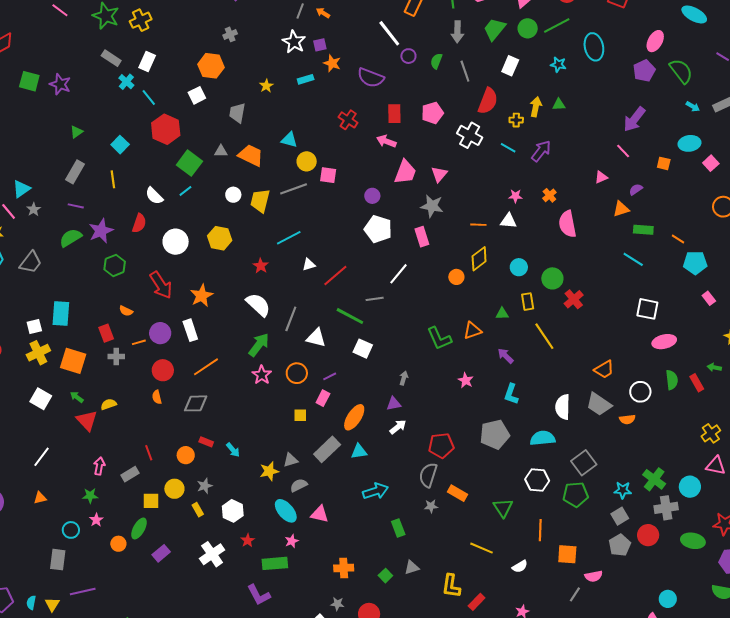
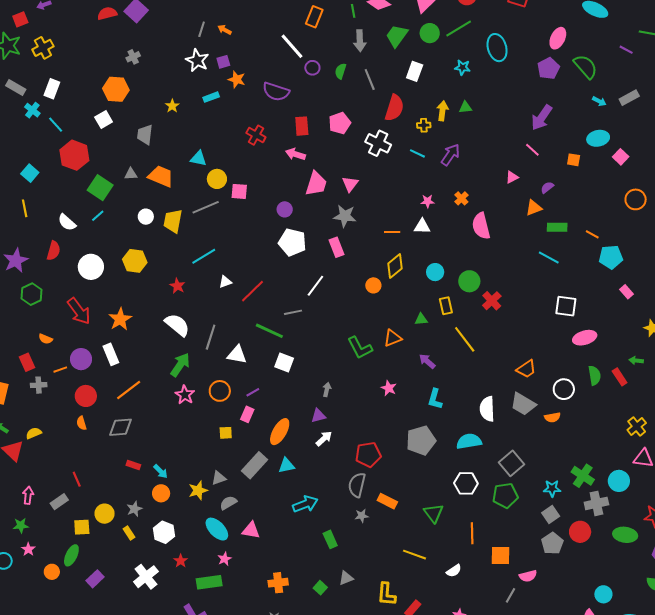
orange circle: (186, 455) -> (161, 493), moved

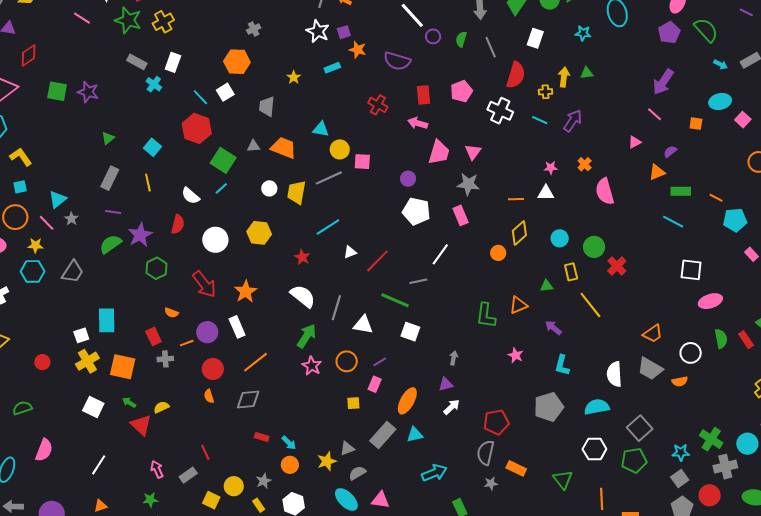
cyan line: (56, 125) -> (200, 97), moved
green L-shape: (360, 348) -> (486, 315), turned 36
pink arrow: (28, 495) -> (157, 469), turned -30
yellow square: (82, 527) -> (211, 500), turned 30

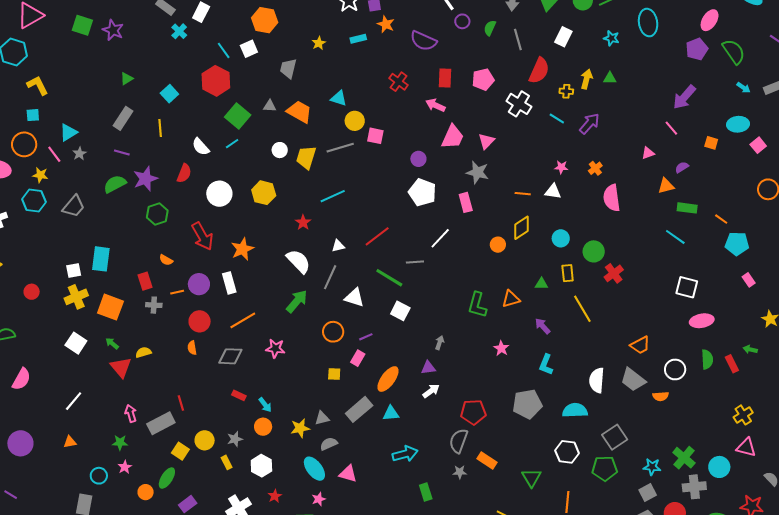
white triangle: (350, 252) -> (338, 246), moved
pink star: (312, 366) -> (275, 348), moved, turned -30
gray rectangle: (188, 475) -> (161, 423), size x1.5

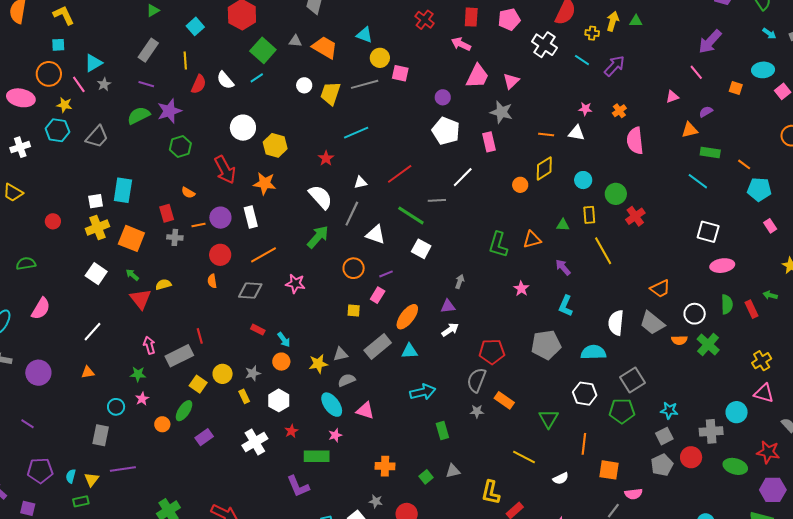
red semicircle: (184, 173) -> (199, 84), moved
yellow hexagon: (264, 193) -> (275, 145), moved
orange star: (242, 249) -> (265, 183), turned 30
green cross: (684, 458) -> (708, 344), moved

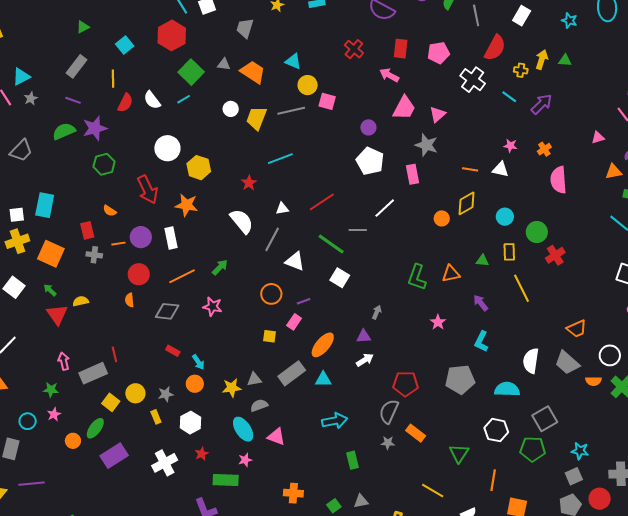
green arrow: (318, 237) -> (220, 267), moved, size x0.7
purple rectangle: (204, 437) -> (114, 456), size x1.5

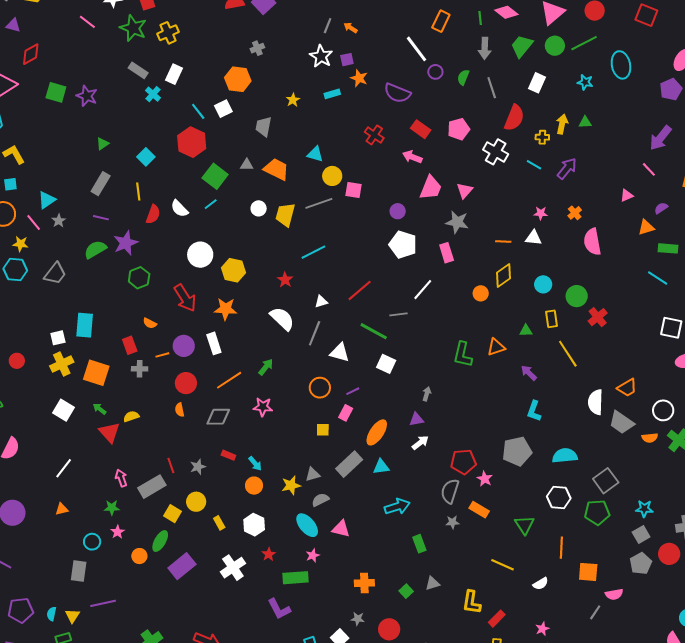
red rectangle: (401, 49) -> (421, 129), turned -54
pink star: (438, 322) -> (485, 479), moved
white semicircle: (531, 361) -> (595, 402), moved
gray star: (166, 394) -> (198, 467), moved

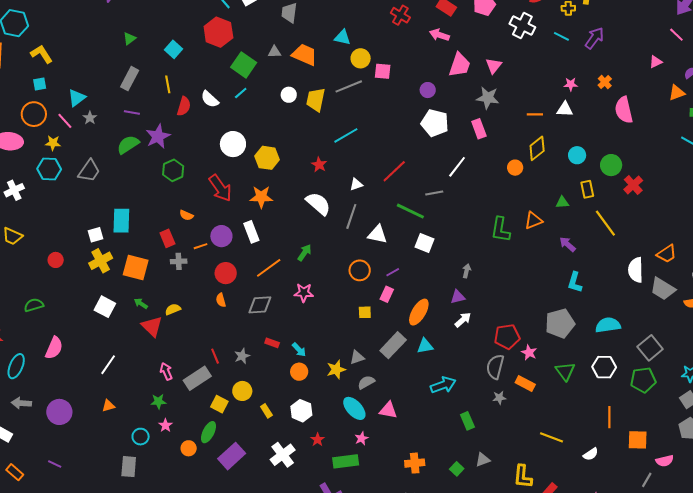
green triangle: (524, 525) -> (565, 371), moved

